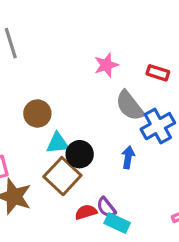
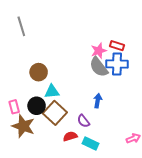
pink star: (106, 65) -> (99, 51), moved
blue cross: (158, 126) -> (117, 64), moved, turned 30
black circle: (80, 154) -> (37, 106), moved
purple semicircle: (106, 207) -> (83, 121), moved

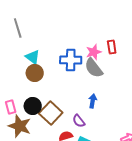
red rectangle: (117, 46) -> (112, 47), turned 64
blue cross: (117, 64) -> (71, 60), moved
cyan triangle: (52, 91) -> (33, 57), moved, turned 42

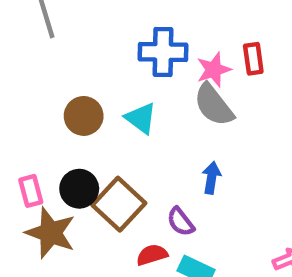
cyan triangle: (33, 57) -> (141, 118), moved
blue cross: (71, 60) -> (163, 52), moved

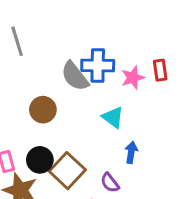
gray semicircle: (214, 105) -> (75, 76), moved
cyan triangle: (141, 118) -> (113, 117), moved

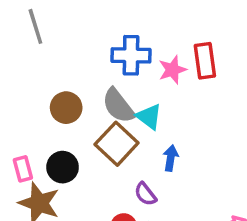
red rectangle: (160, 70) -> (205, 61), size x1.4
gray semicircle: (75, 76) -> (118, 106), moved
brown square: (67, 171) -> (117, 144), moved

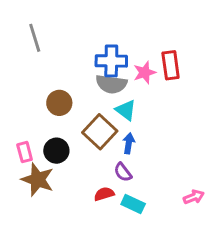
gray semicircle: (118, 106) -> (111, 84), moved, turned -44
blue arrow: (171, 158) -> (129, 143), moved

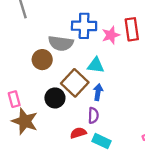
gray semicircle: (111, 84) -> (61, 43), moved
cyan triangle: (126, 110) -> (96, 65), turned -30
black circle: (56, 151) -> (55, 98), moved
purple semicircle: (123, 172) -> (93, 115), turned -140

